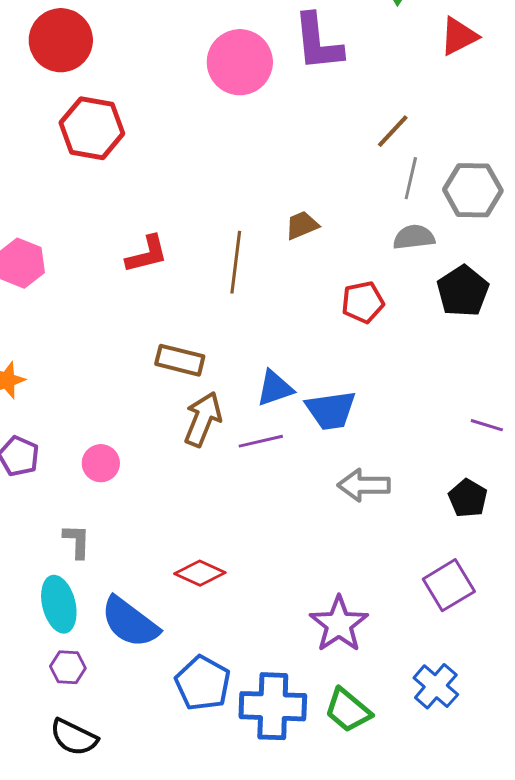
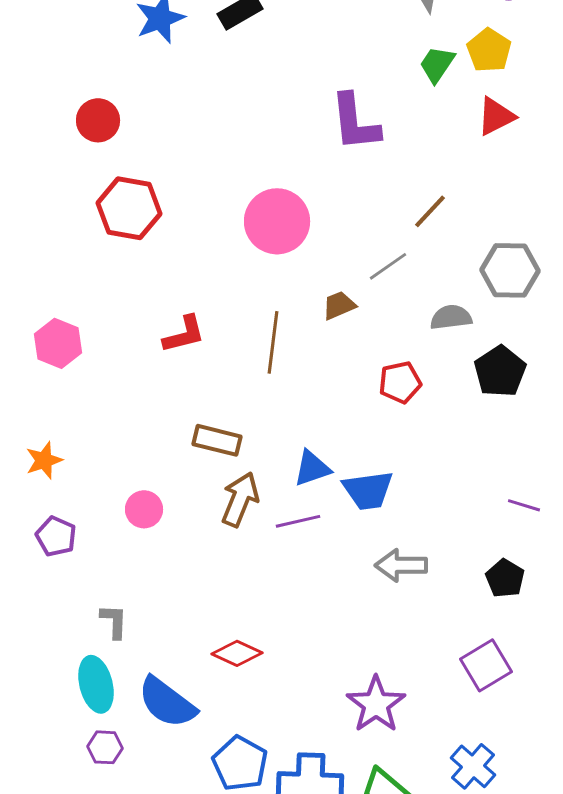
red circle: (61, 40) -> (98, 120), size x0.7
pink circle: (240, 62) -> (277, 221), moved
gray line: (411, 178) -> (388, 266), moved, turned 42
pink circle: (101, 463) -> (144, 509), moved

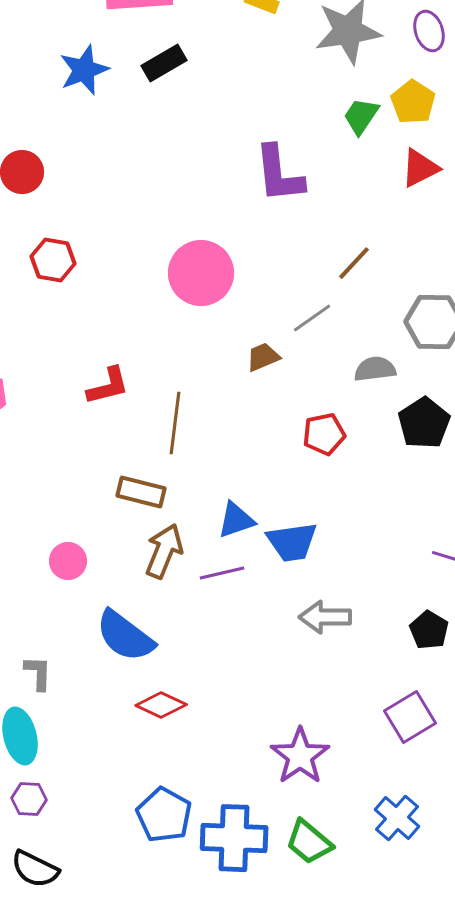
red hexagon: (129, 208) -> (53, 260), size x0.7
brown line: (273, 342) -> (175, 423), moved
blue semicircle: (167, 702) -> (125, 636), moved

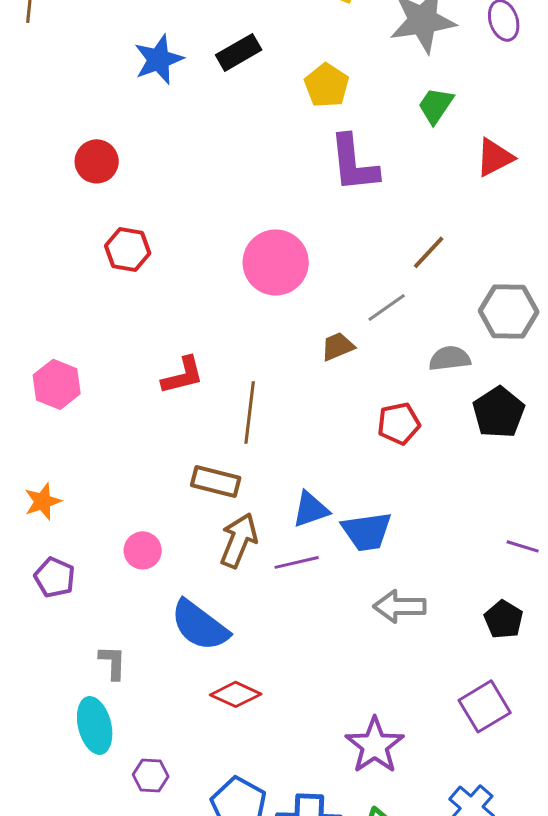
yellow pentagon: (413, 102) -> (327, 85), moved
purple hexagon: (29, 799) -> (151, 775), moved

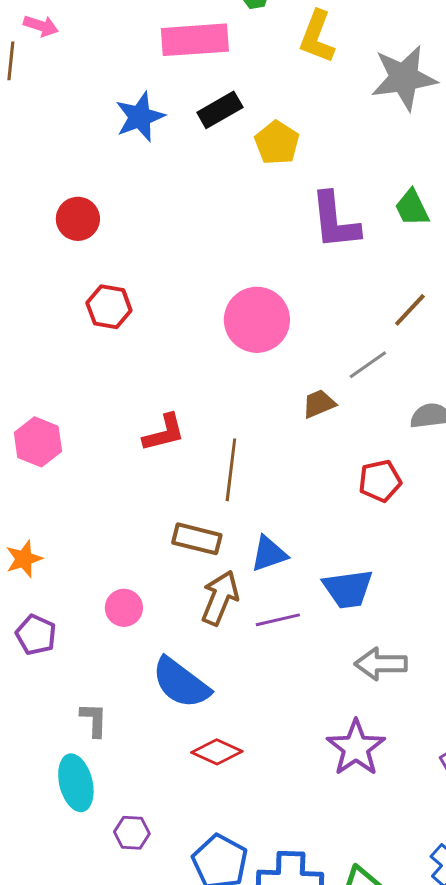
yellow pentagon: (327, 85) -> (277, 143), moved
green trapezoid: (436, 105) -> (412, 208), moved, turned -60
blue triangle: (311, 509) -> (269, 554), moved
purple star: (375, 745) -> (356, 748), moved

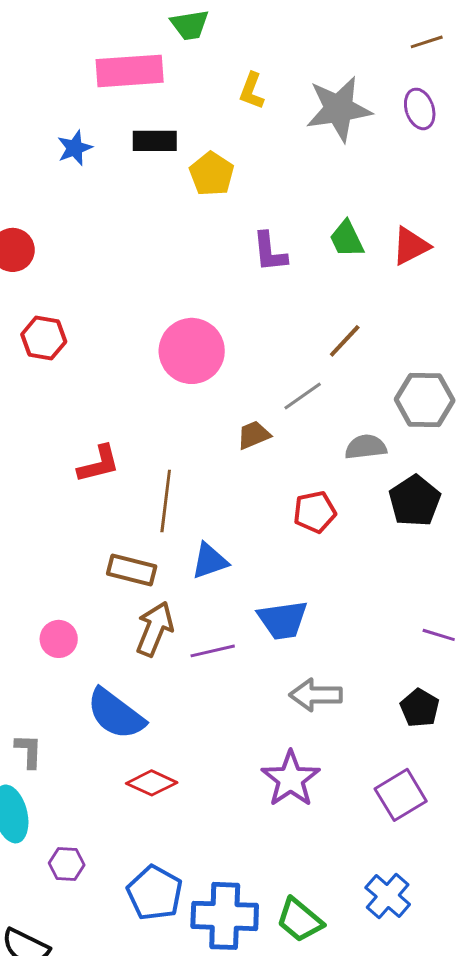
yellow L-shape: (317, 37) -> (252, 91), moved, size x0.7
black rectangle: (220, 110) -> (155, 141), turned 30
blue star: (140, 117) -> (75, 148), size x0.7
purple L-shape: (335, 221) -> (270, 252), size x0.7
blue triangle: (269, 554) -> (210, 561), moved

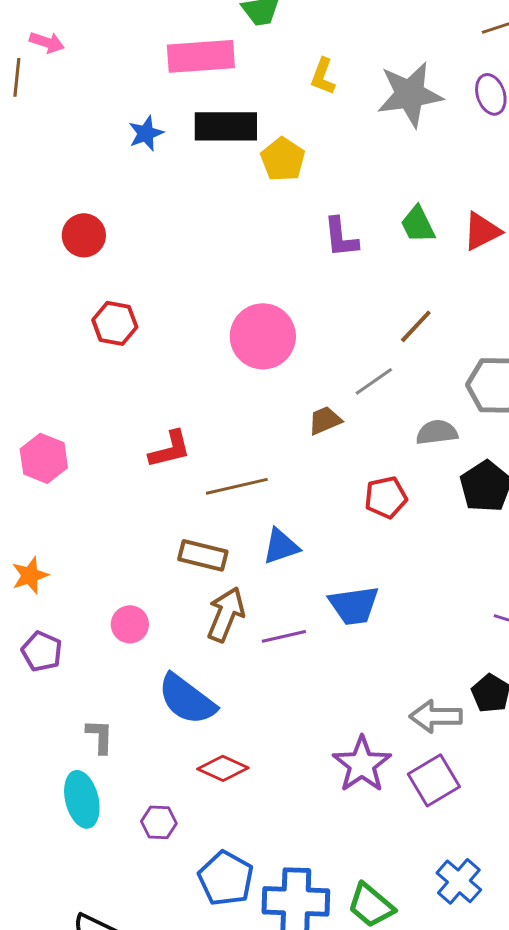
black rectangle: (155, 141) -> (226, 126), size x1.4
brown line: (166, 501) -> (237, 486), turned 70
gray arrow: (316, 695) -> (436, 716), moved
purple square: (401, 795) -> (434, 780), moved
purple hexagon: (67, 864) -> (159, 822), moved

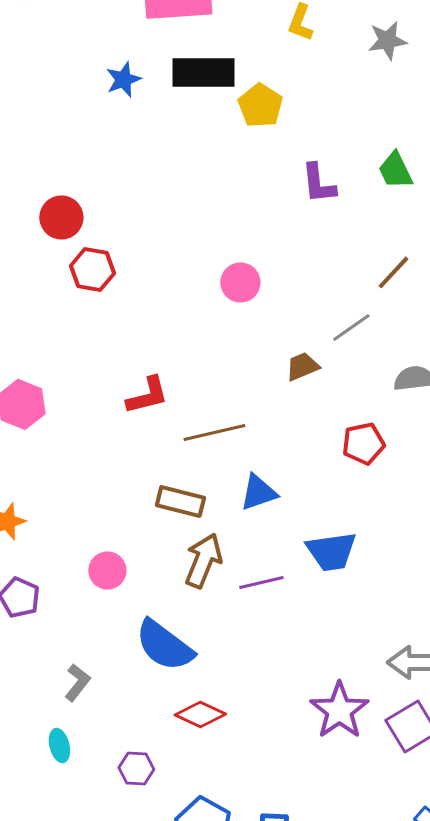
gray star: (410, 94) -> (387, 40), size x0.6
red circle: (84, 235) -> (61, 217), moved
pink circle: (263, 336) -> (240, 282), size x0.6
gray L-shape: (100, 736) -> (77, 682), turned 36
cyan ellipse: (82, 799) -> (59, 745), size x0.6

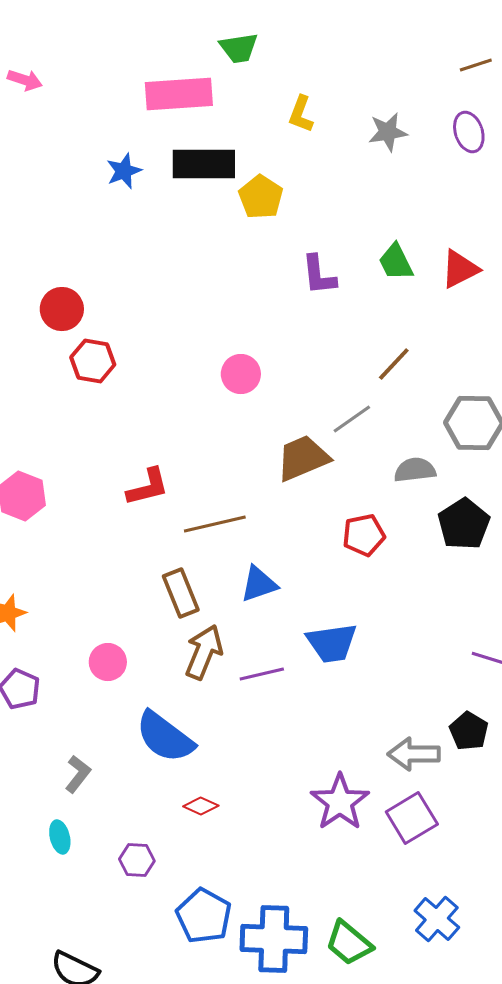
brown trapezoid: (302, 366) -> (303, 458), size x1.6
brown rectangle: (180, 501) -> (181, 593), turned 54
red diamond: (200, 714) -> (201, 806), size x0.7

